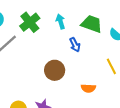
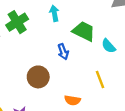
cyan arrow: (61, 21) -> (54, 13), moved

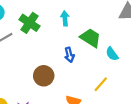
green cross: (17, 22) -> (30, 23), turned -30
yellow line: (100, 79) -> (101, 84), turned 56

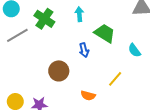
cyan semicircle: (112, 54) -> (134, 50), moved

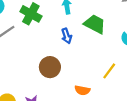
blue arrow: (84, 50) -> (67, 36), moved

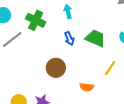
green trapezoid: (95, 24) -> (95, 38), moved

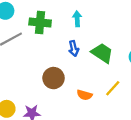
green cross: (36, 20) -> (40, 22), turned -30
orange semicircle: (87, 87) -> (84, 95), moved

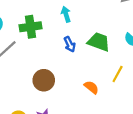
brown circle: (54, 78) -> (44, 80), moved
orange semicircle: (84, 95) -> (91, 87), turned -144

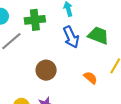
blue arrow: (70, 44) -> (71, 37), size x1.5

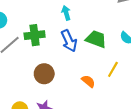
green cross: (35, 20) -> (35, 35), moved

